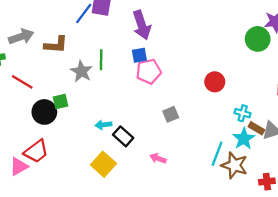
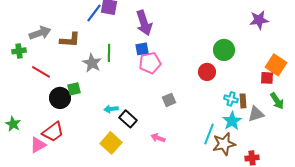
green circle: (258, 39) -> (224, 50), moved
brown rectangle: (256, 128) -> (243, 101), moved, turned 56
brown star: (234, 165) -> (224, 144), turned -30

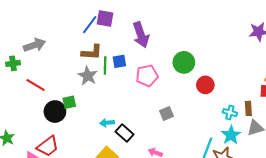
brown L-shape: (70, 40) -> (92, 52), moved
blue square: (142, 49) -> (119, 61), moved
green circle: (224, 50) -> (184, 62), moved
brown rectangle: (243, 101) -> (248, 108), moved

